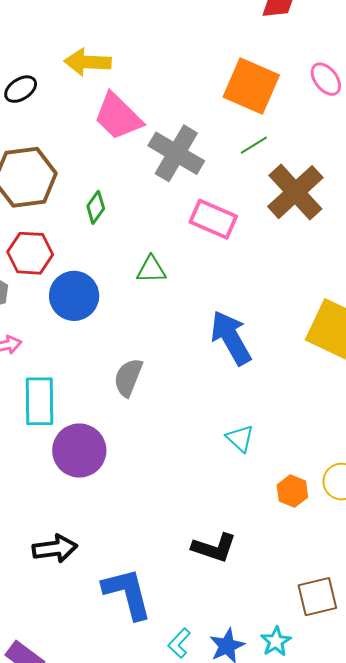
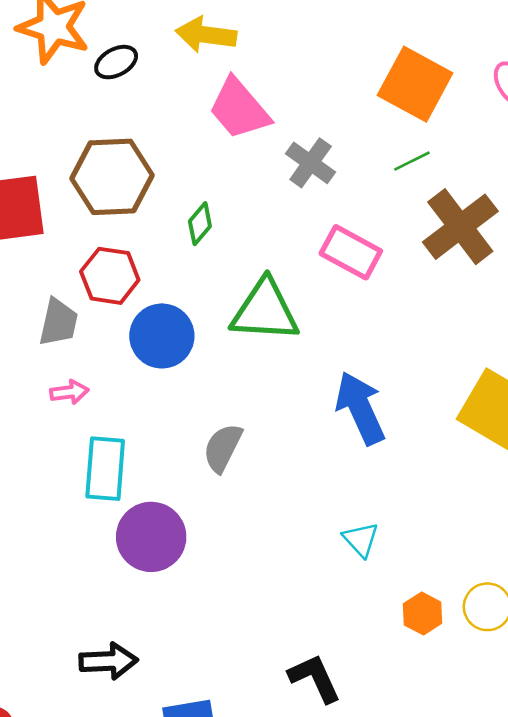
gray cross: (176, 153) -> (311, 163), size x0.7
green triangle: (151, 270) -> (265, 311), size x1.8
black L-shape: (214, 548) -> (315, 678), turned -138

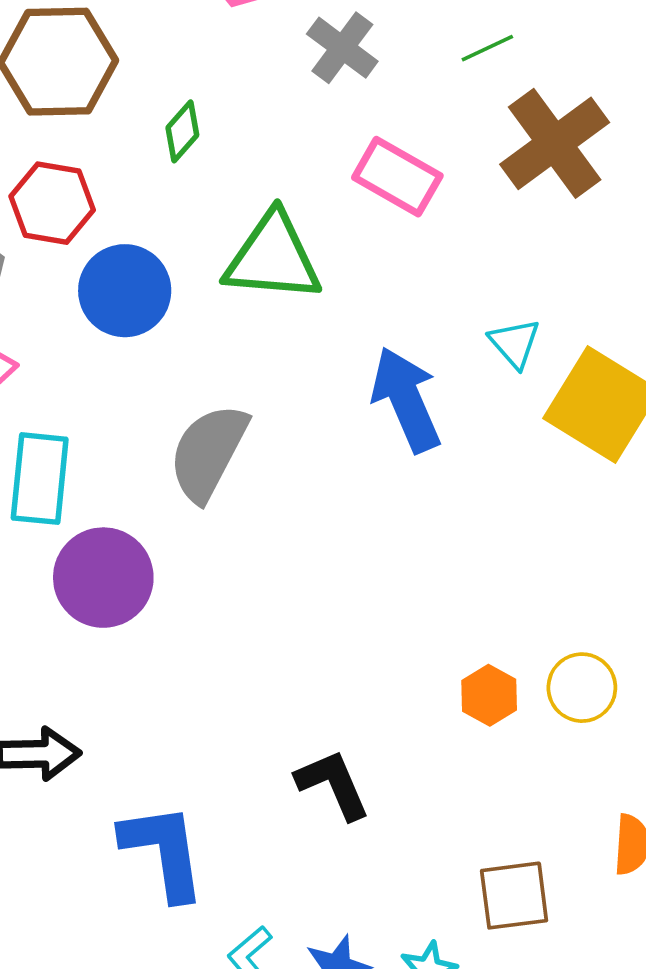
gray semicircle: (223, 448) -> (208, 452), size x1.4
cyan triangle: (361, 539) -> (515, 343), moved

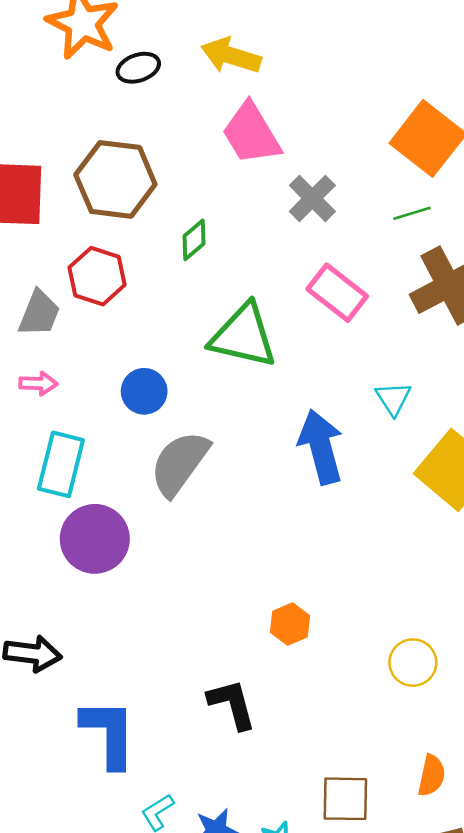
blue circle: (125, 291) -> (144, 391), moved, size x0.7
cyan triangle: (515, 343) -> (393, 398), moved
orange hexagon: (489, 695) -> (290, 624), moved

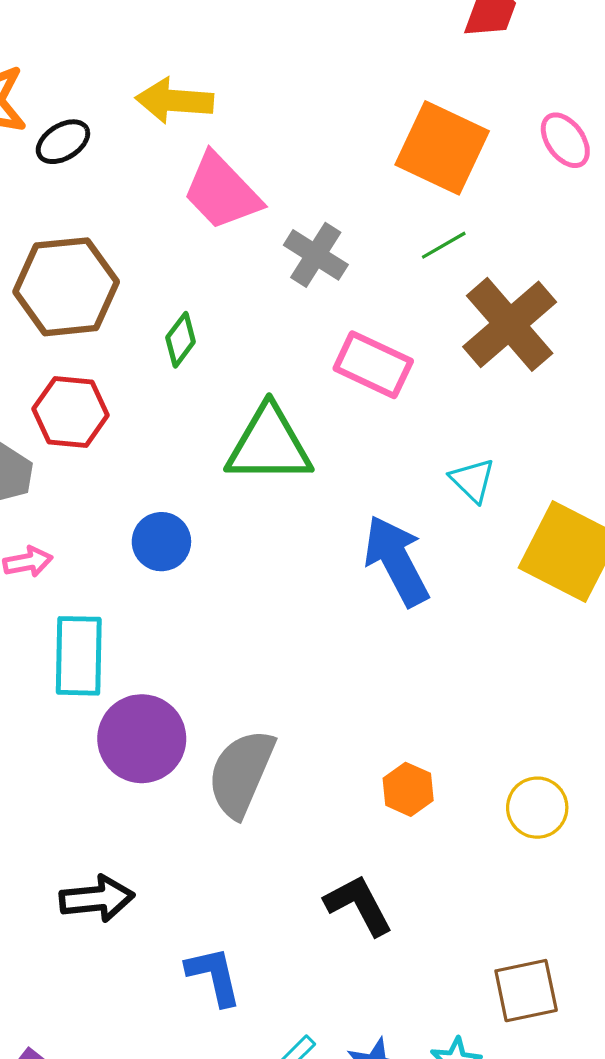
gray semicircle: (180, 463) -> (241, 773), moved
yellow circle: (413, 663) -> (537, 808), moved
blue L-shape: (109, 733) -> (214, 976), size x0.7

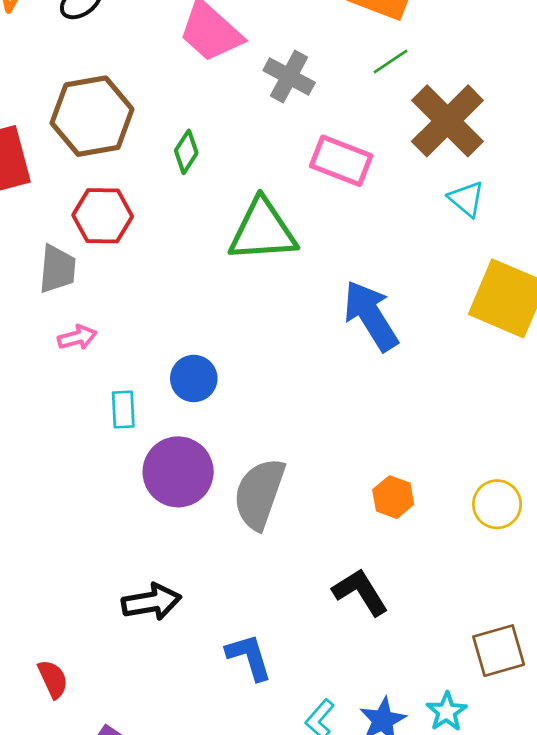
cyan triangle: (473, 480) -> (466, 199), moved
blue circle: (161, 542) -> (194, 378), moved
cyan rectangle: (79, 656) -> (123, 409), size x0.6

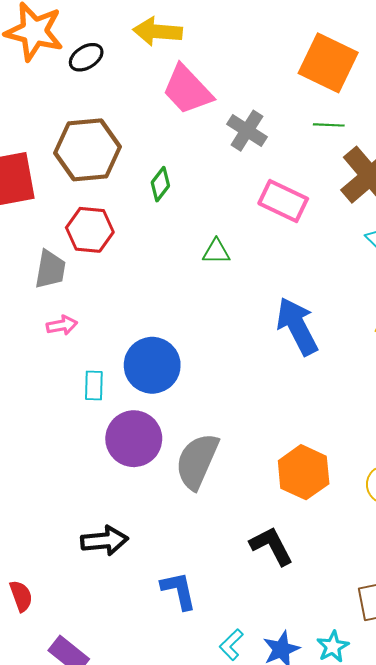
green line: (390, 61) -> (329, 125), turned 32
green triangle: (263, 230) -> (216, 252), size x0.5
blue circle: (194, 378) -> (152, 365), size x1.5
orange hexagon: (393, 497) -> (304, 472), size x1.6

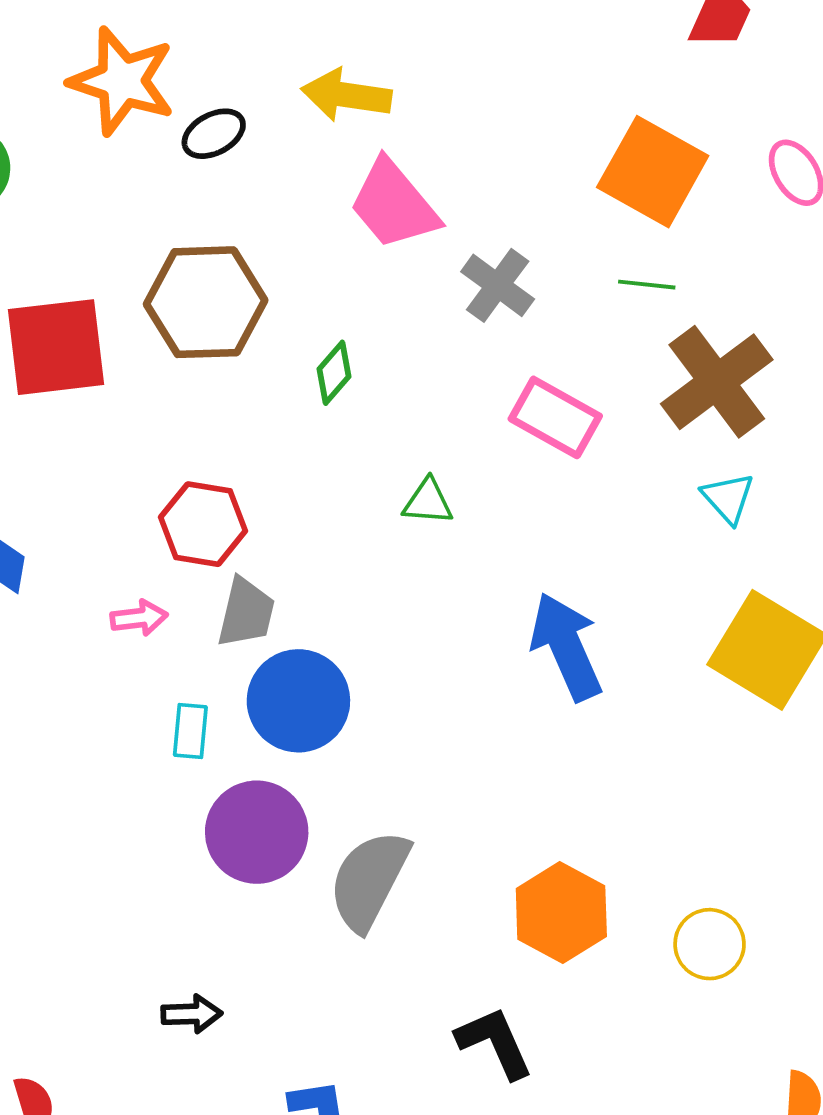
red hexagon: (90, 230) -> (203, 524), moved
gray trapezoid: (50, 269) -> (246, 613), moved
black arrow: (104, 541) -> (192, 1014), size x0.7

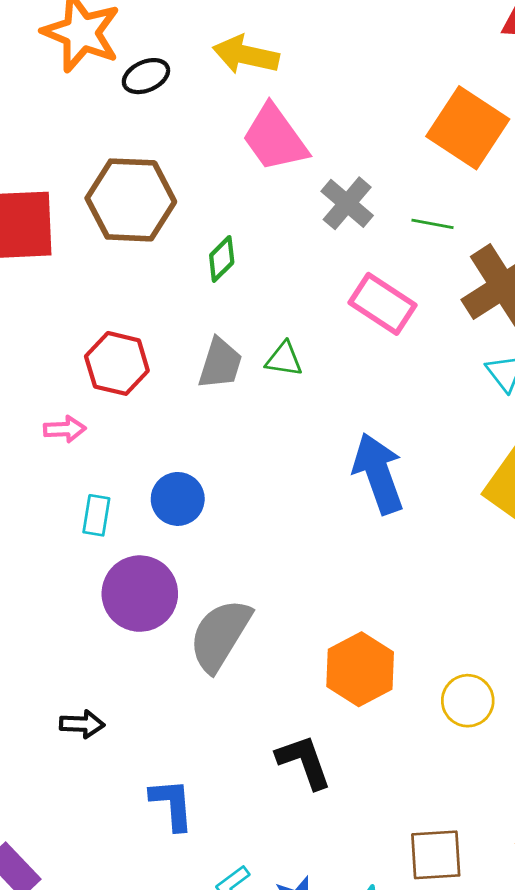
green line: (647, 285) -> (433, 224), moved
gray trapezoid: (246, 613) -> (220, 364), moved
blue circle: (298, 701) -> (178, 499), size x0.7

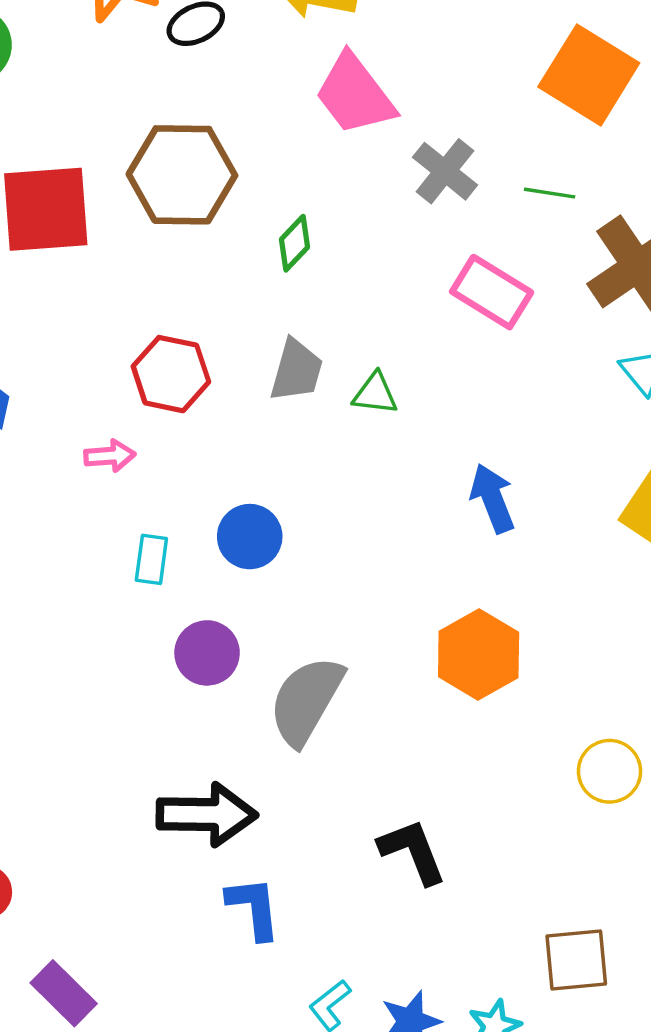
green triangle: (284, 359) -> (375, 394), moved
blue arrow: (378, 473) -> (493, 498), size x0.7
purple circle: (140, 594) -> (207, 653), size x0.7
orange hexagon: (360, 669) -> (479, 655), moved
black arrow: (82, 724) -> (207, 814), moved, size x1.8

